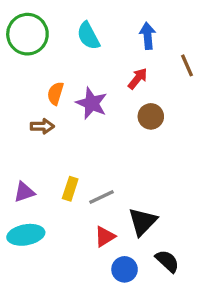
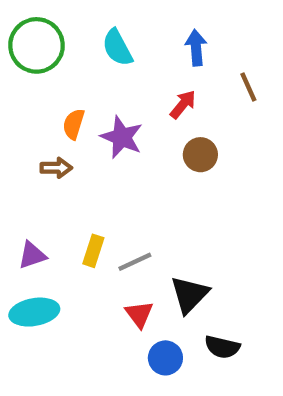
red triangle: (105, 236) -> (139, 314), turned -35
black semicircle: (167, 261) -> (222, 347), turned 150

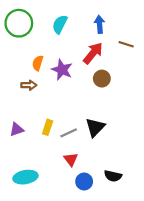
cyan semicircle: (117, 48) -> (60, 24), turned 54
brown line: (248, 87) -> (126, 44), turned -48
red arrow: (183, 104) -> (93, 53), size x1.5
black triangle: (189, 295) -> (95, 127), moved
cyan ellipse: (34, 312) -> (25, 177), moved

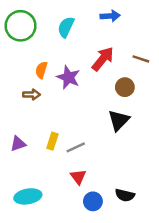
blue arrow: (100, 24) -> (110, 16), moved, turned 91
brown line: (126, 44) -> (141, 59), moved
brown circle: (102, 79) -> (125, 87), moved
black triangle: (95, 127) -> (119, 120), moved

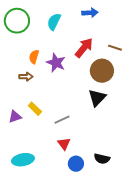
brown circle: (125, 87) -> (102, 71), size x1.5
yellow rectangle: (52, 141) -> (35, 109), moved, turned -64

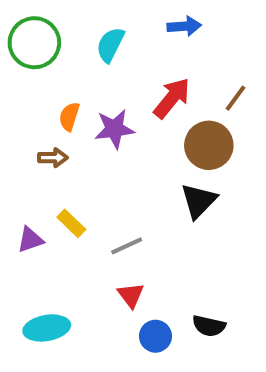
brown line: (115, 48) -> (236, 98), turned -72
purple star: (56, 63) -> (114, 129), turned -30

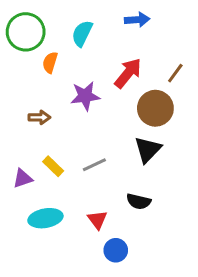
orange semicircle: (69, 117) -> (50, 62), moved
gray line: (127, 246) -> (94, 165), moved
black semicircle: (209, 326) -> (139, 201), moved
cyan ellipse: (47, 328) -> (45, 218), moved

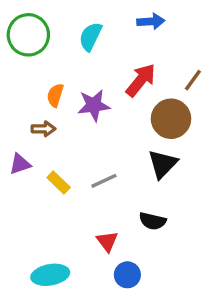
orange semicircle: (50, 62) -> (55, 95), moved
purple triangle: (23, 178) -> (20, 164), moved
cyan ellipse: (45, 218) -> (50, 275), moved

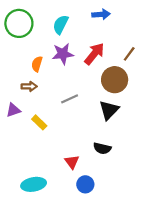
purple star: (94, 105) -> (63, 54), moved
gray line: (104, 181) -> (70, 99), moved

